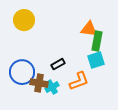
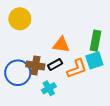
orange triangle: (89, 29) -> (61, 45), moved
orange L-shape: (79, 81) -> (77, 69), moved
brown cross: (39, 83) -> (35, 65), moved

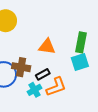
black rectangle: (55, 64) -> (43, 74), moved
orange L-shape: (77, 69) -> (56, 87), moved

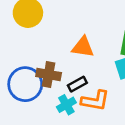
orange L-shape: (56, 87) -> (95, 101), turned 30

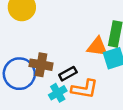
orange triangle: (83, 47) -> (97, 47), moved

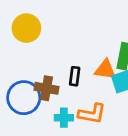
black rectangle: (68, 74) -> (75, 76), moved, turned -54
cyan cross: (58, 93) -> (64, 118), turned 30

